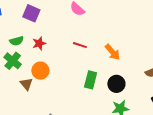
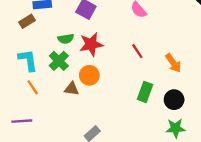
red star: (39, 43) -> (91, 44), size x1.5
red line: (80, 45) -> (137, 51), turned 32
brown triangle: (26, 84) -> (72, 89), turned -48

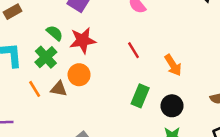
green semicircle: (66, 39) -> (55, 33), turned -133
orange line: (33, 87) -> (35, 89), moved

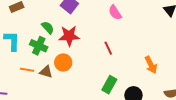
green cross: (46, 57) -> (39, 46), turned -30
orange arrow: (173, 65) -> (151, 65), moved
orange line: (35, 89) -> (27, 70), turned -56

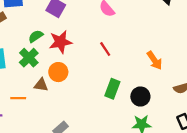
green semicircle: (48, 27) -> (36, 36), turned -72
green cross: (39, 46) -> (29, 58), turned 30
orange line: (27, 70) -> (18, 98), moved

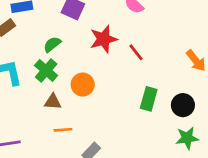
red star: (60, 42) -> (104, 39), moved
brown triangle: (41, 85) -> (53, 102), moved
orange line: (18, 98) -> (63, 130), moved

